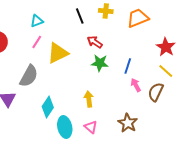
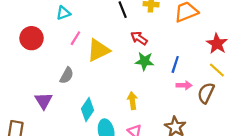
cyan triangle: (37, 21) -> (63, 13), moved
gray semicircle: (29, 76) -> (67, 75), size x0.7
pink arrow: (136, 85) -> (184, 85), turned 120

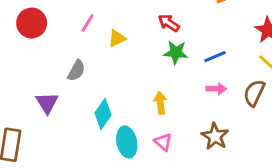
yellow triangle: (98, 50) -> (117, 38), size x0.6
blue line: (175, 64) -> (215, 57), turned 49
pink arrow: (184, 85) -> (216, 89), moved

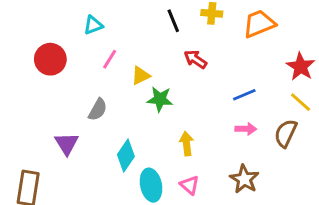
green star: (176, 52) -> (160, 99), moved

